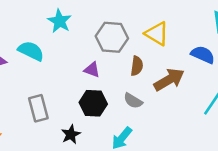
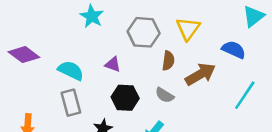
yellow triangle: (157, 34) -> (188, 29), turned 35
cyan semicircle: (31, 51) -> (71, 71), moved
purple triangle: (92, 70) -> (113, 64), moved

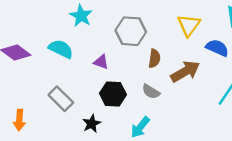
yellow triangle: (188, 29) -> (189, 25), moved
cyan semicircle: (71, 71) -> (61, 49), moved
gray rectangle: (71, 103) -> (61, 99), turned -30

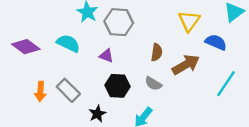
gray hexagon: (131, 31) -> (119, 22), moved
orange arrow: (19, 120) -> (40, 91), moved

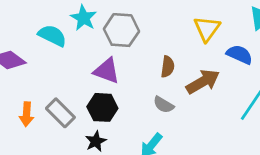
cyan semicircle: (68, 43) -> (52, 36), moved
purple triangle: (106, 56) -> (107, 71), size x1.5
black hexagon: (118, 86) -> (102, 107), moved

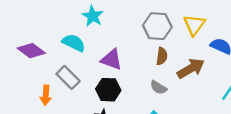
gray hexagon: (121, 30) -> (157, 26), moved
cyan semicircle: (52, 36) -> (74, 43), moved
gray rectangle: (60, 113) -> (68, 77), moved

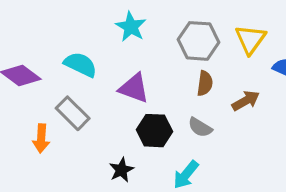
cyan star: (93, 16) -> (131, 27), moved
brown arrow: (191, 68) -> (246, 101), size x0.7
black hexagon: (108, 90) -> (154, 131), moved

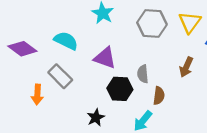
brown semicircle: (205, 83) -> (159, 96), moved
brown arrow: (246, 101) -> (186, 67), turned 144
gray semicircle: (200, 127) -> (143, 74), moved, turned 54

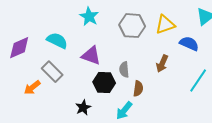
yellow triangle: (190, 22) -> (165, 25), turned 35
purple diamond: (22, 49) -> (19, 48), turned -60
orange arrow: (37, 95) -> (32, 88), turned 48

